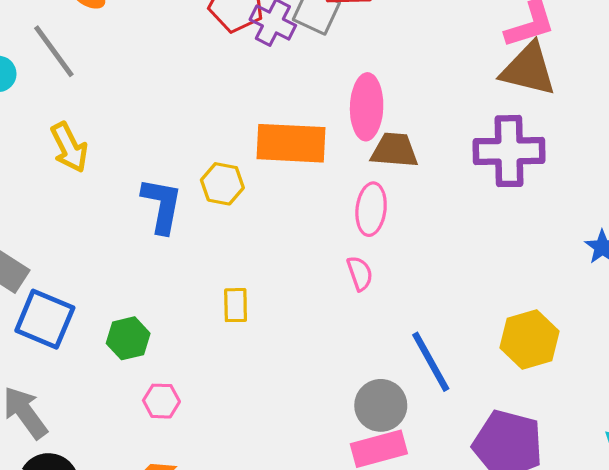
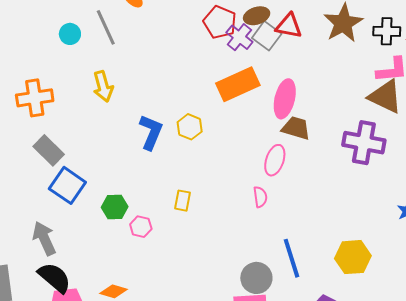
orange rectangle: (291, 143) -> (238, 84), moved, turned -39
pink hexagon: (161, 401) -> (141, 227), moved

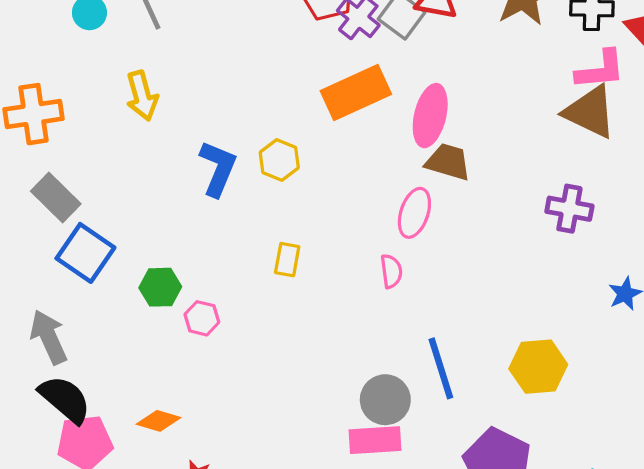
purple cross: (364, 143) -> (569, 209), moved, size x0.7
yellow rectangle: (183, 201) -> (287, 260), moved

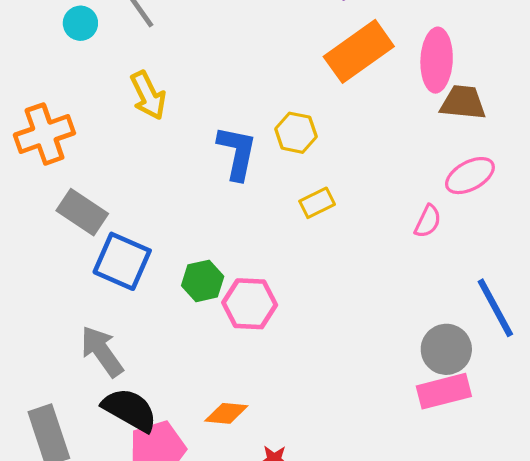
pink ellipse: (414, 213) -> (470, 176), moved, turned 54
yellow rectangle: (287, 260) -> (317, 203), moved, turned 64
pink semicircle: (391, 271) -> (428, 221), turned 44
pink hexagon: (202, 318) -> (250, 304), size x1.5

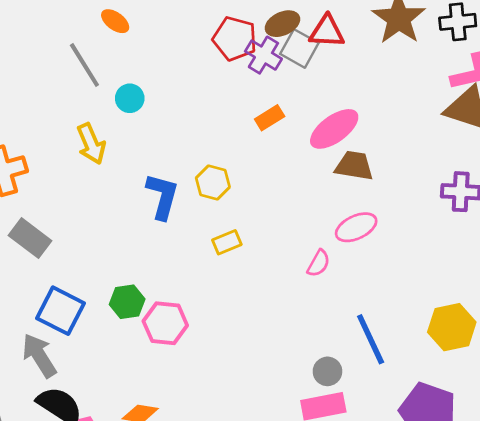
cyan circle: (80, 23) -> (130, 98), moved
orange rectangle: (359, 51) -> (270, 118), size x0.5
pink ellipse: (437, 60) -> (334, 129), turned 48
blue square: (122, 261) -> (61, 311), moved
gray circle: (446, 349) -> (327, 371), size x0.7

